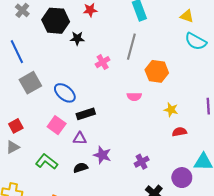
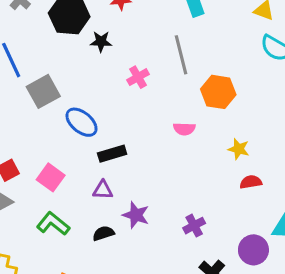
gray line: (131, 47) -> (181, 55), turned -30
gray square: (30, 83) -> (43, 91), moved
pink square: (57, 125) -> (51, 177), moved

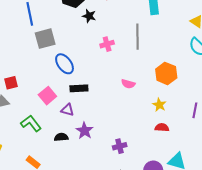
orange hexagon: (218, 92) -> (166, 73), moved
pink square: (51, 177) -> (47, 96), moved

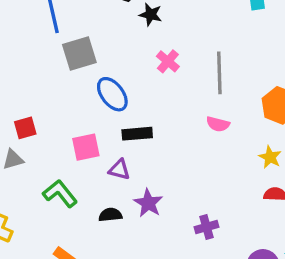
gray line: (138, 37) -> (219, 73), moved
pink cross: (107, 44) -> (168, 61), moved, turned -32
pink square: (47, 96) -> (86, 147), turned 30

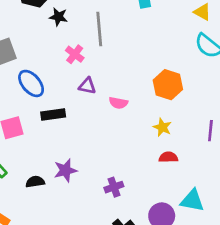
gray line: (219, 73) -> (99, 29), moved
purple triangle: (119, 170) -> (87, 86), moved
purple star: (148, 203) -> (65, 170), turned 30

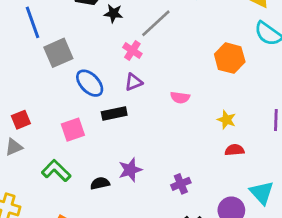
gray line: (99, 29) -> (156, 23), turned 56
orange hexagon: (168, 85) -> (230, 58), moved
purple triangle: (87, 86) -> (134, 82), moved, turned -30
cyan triangle: (192, 200) -> (262, 193), turned 40

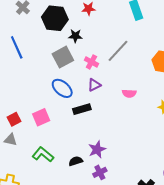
gray line: (156, 23) -> (118, 51), moved
gray square: (58, 53) -> (63, 57), moved
pink square: (73, 130) -> (41, 117), moved
gray triangle: (14, 147) -> (10, 140), turned 40
purple cross: (181, 184) -> (100, 172), moved

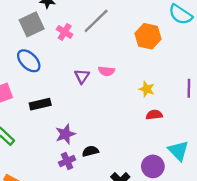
purple triangle: (94, 85) -> (82, 76), moved, turned -32
black rectangle: (82, 109) -> (40, 104), moved
black semicircle: (76, 161) -> (90, 151), moved

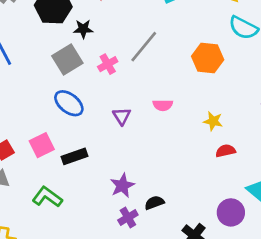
pink cross: (65, 32) -> (108, 64), turned 35
purple triangle: (82, 76) -> (122, 116), moved
black rectangle: (40, 104) -> (74, 156), moved

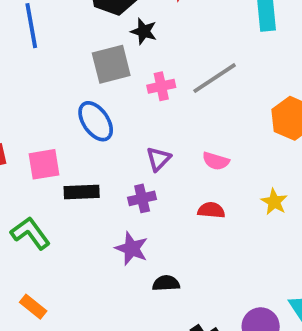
red semicircle: (226, 151) -> (211, 210), moved
purple star: (122, 186) -> (132, 249), turned 30
purple cross: (128, 218) -> (142, 198), moved

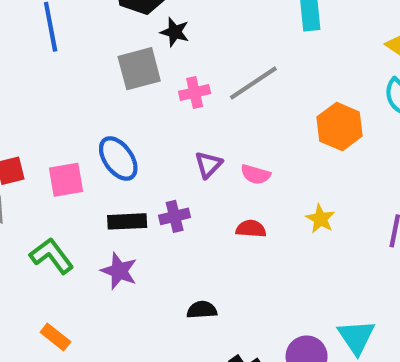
blue ellipse: (96, 121) -> (118, 159), moved
purple triangle: (158, 159) -> (208, 165), moved
black rectangle: (82, 192) -> (127, 221), moved
purple star: (132, 249) -> (119, 271), moved

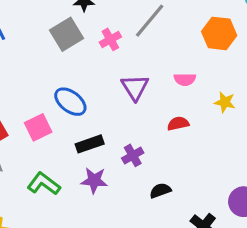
purple triangle: (208, 165) -> (135, 87), size x1.4
pink semicircle: (256, 174) -> (185, 79), moved
purple cross: (175, 216) -> (133, 155), moved

